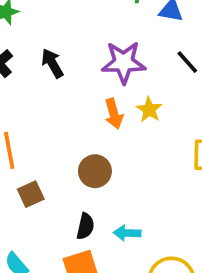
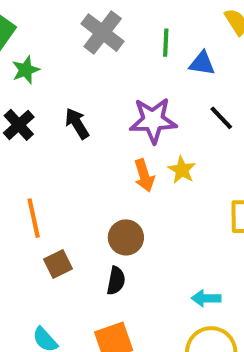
black semicircle: (85, 226) -> (116, 281), moved
cyan arrow: (127, 233) -> (206, 298), moved

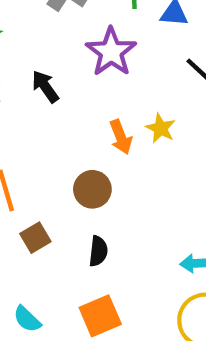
purple star: (153, 120) -> (111, 52), moved, turned -30
brown circle: (126, 237) -> (92, 189), moved

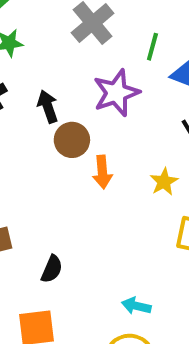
yellow star: (160, 128) -> (164, 182), moved
brown circle: (92, 189) -> (72, 140), moved

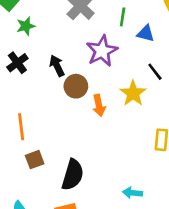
yellow star: (164, 182) -> (133, 93), moved, size x1.4
black semicircle: (52, 269) -> (73, 175), size x1.6

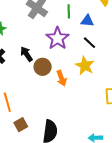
black line: (155, 72) -> (90, 43), moved

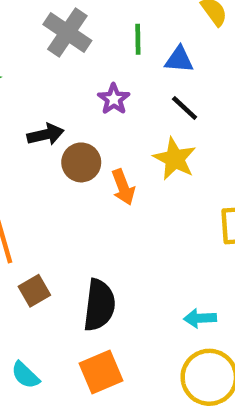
purple star: (58, 38) -> (114, 99), size x0.6
black arrow: (26, 54) -> (45, 135), turned 112

